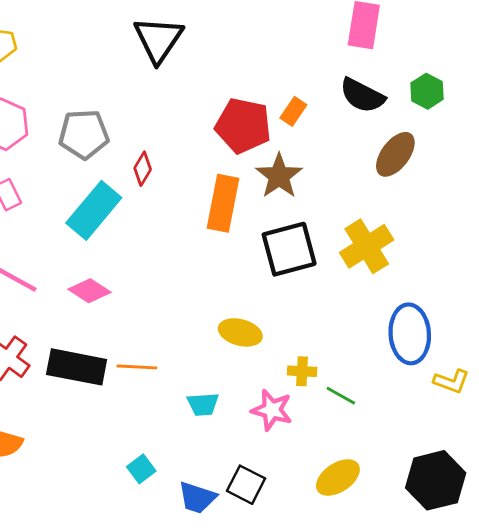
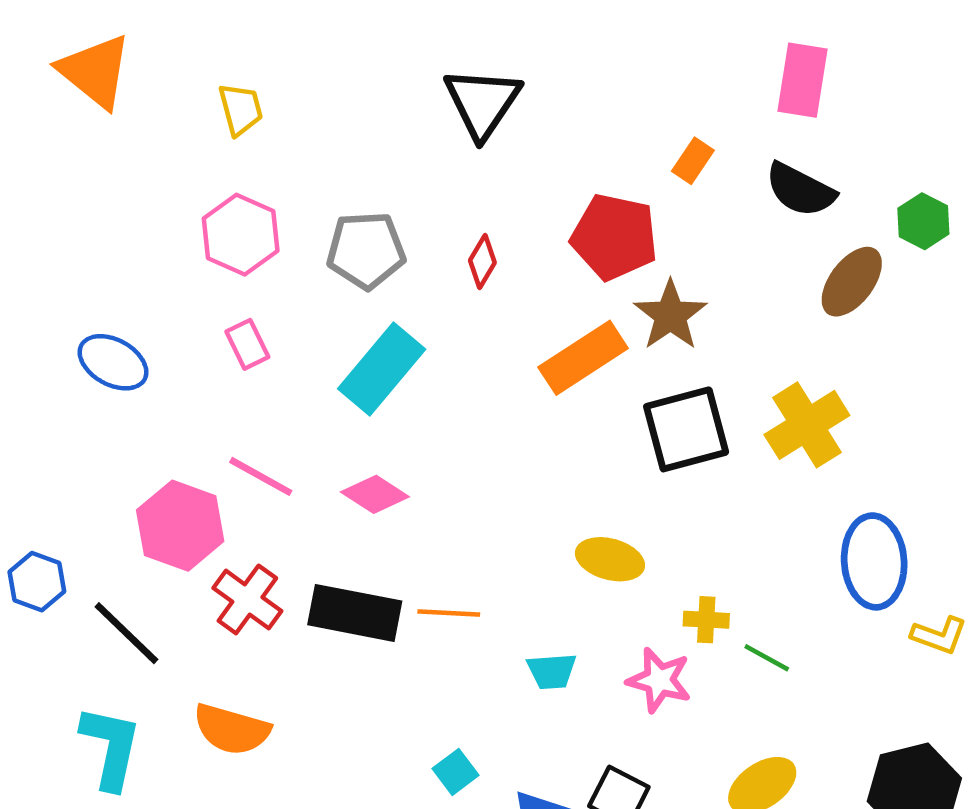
green hexagon: (427, 91) -> (923, 221), moved
orange rectangle: (293, 111) -> (693, 161), moved
red diamond: (143, 169) -> (482, 261), moved
orange rectangle: (223, 203) -> (583, 358), turned 46

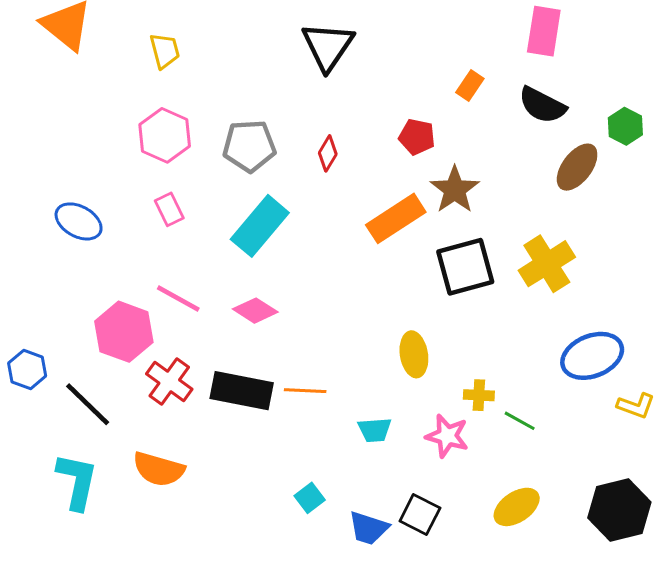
red pentagon: (614, 237) -> (417, 137), size x0.6
yellow ellipse: (610, 559) -> (414, 354), turned 66
blue ellipse: (874, 561) -> (592, 356), turned 72

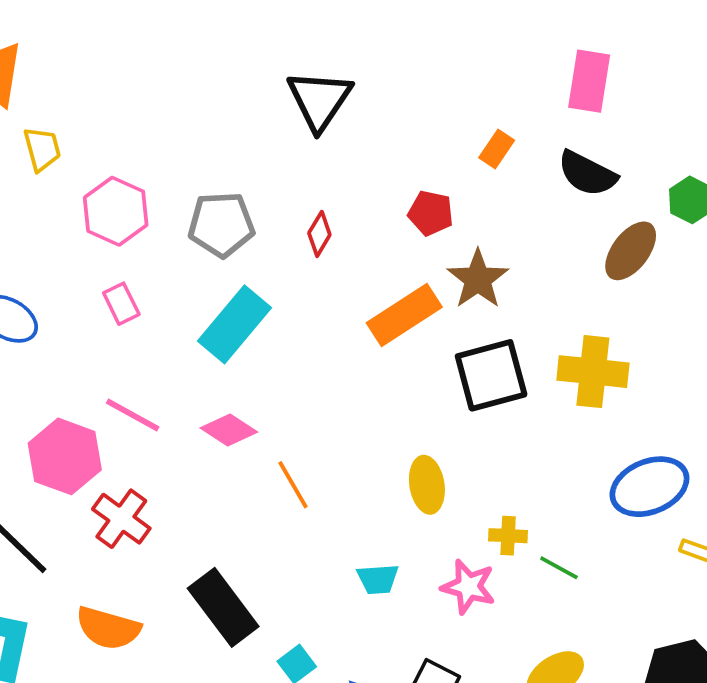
yellow trapezoid: (165, 51) -> (42, 149), moved
yellow cross: (547, 264) -> (593, 372), turned 38
black rectangle: (242, 391) -> (223, 607), moved, turned 42
orange line: (305, 391) -> (293, 485), moved, turned 57

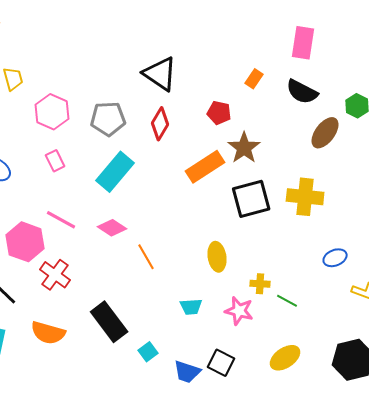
black triangle: (319, 100) -> (160, 74), moved, turned -30
red diamond: (319, 234) -> (160, 124), size x1.4
blue ellipse: (649, 487) -> (335, 258), size x0.6

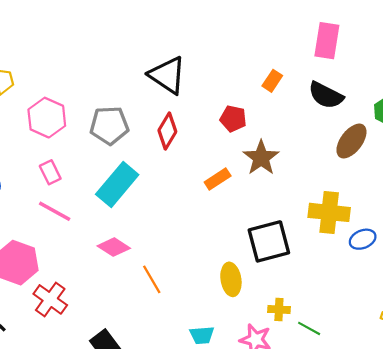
orange rectangle: (205, 167) -> (218, 179), size x0.6
black square: (251, 199) -> (269, 241), moved
pink line: (61, 220) -> (55, 211), moved
blue ellipse: (335, 258) -> (363, 239), moved

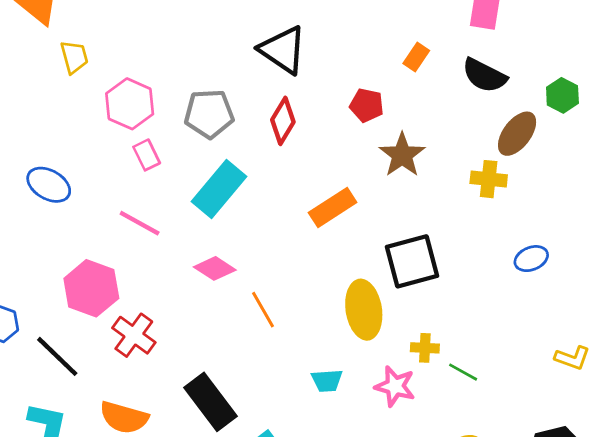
pink rectangle: (50, 172) -> (147, 155), moved
orange rectangle: (218, 179) -> (333, 207), moved, size x1.4
yellow cross: (329, 212) -> (489, 179), moved, size x0.7
yellow ellipse: (231, 279) -> (364, 310), size x1.4

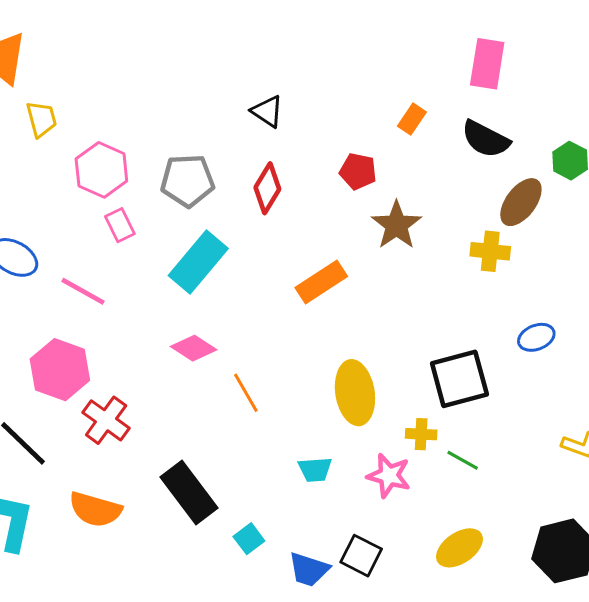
black triangle: (283, 50) -> (267, 111), size x0.6
pink line: (140, 223) -> (83, 291), moved
black square: (412, 261) -> (459, 379), moved

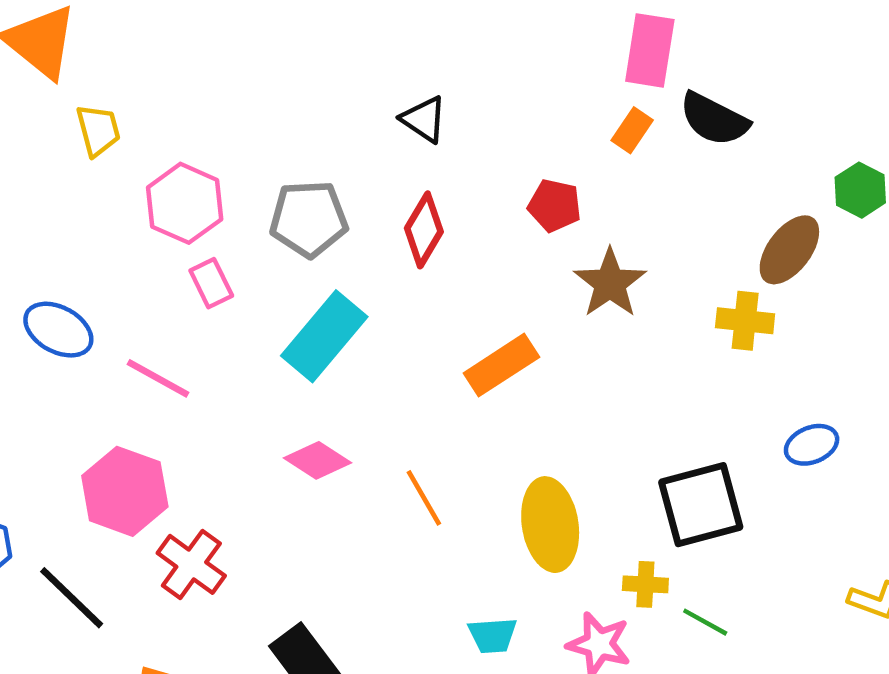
pink rectangle: (487, 64) -> (650, 50), moved
black semicircle: (486, 139) -> (714, 119), moved
orange line: (246, 393) -> (424, 498), moved

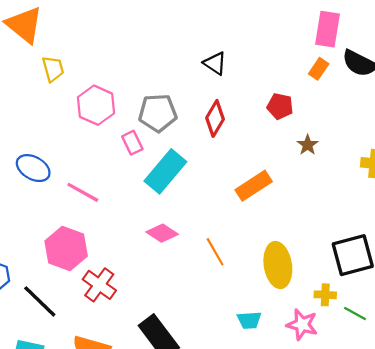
pink rectangle: (211, 283) -> (132, 143), moved
brown star: (610, 283) -> (308, 145), size x0.6

